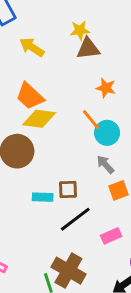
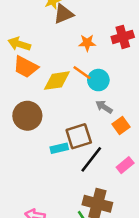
yellow arrow: (32, 47) -> (19, 44), moved
yellow diamond: (39, 119) -> (57, 81), moved
brown square: (68, 190) -> (79, 136), size x1.5

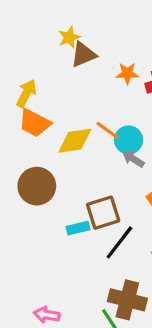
orange star: (87, 43) -> (127, 73), moved
yellow arrow: (19, 44) -> (26, 93), turned 100
gray arrow: (104, 107) -> (133, 159), moved

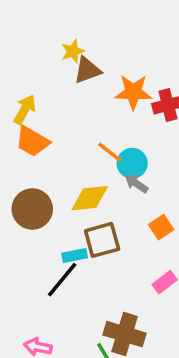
orange star: (127, 73) -> (133, 92), size x1.5
yellow diamond: (75, 141) -> (90, 198), moved
black line: (119, 242) -> (62, 280), moved

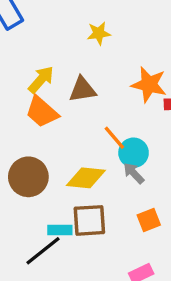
brown triangle: (87, 70) -> (83, 90), moved

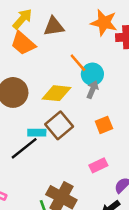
gray arrow: (134, 173) -> (93, 89), turned 66
brown square: (89, 220) -> (59, 125), turned -36

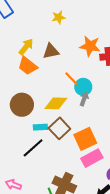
orange square: (104, 125) -> (85, 139), moved, size x1.6
cyan rectangle: (37, 133) -> (40, 127), moved
pink rectangle: (98, 165) -> (92, 158), size x1.5

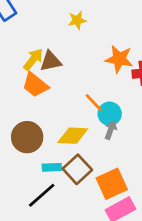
brown triangle: (51, 51) -> (51, 61), moved

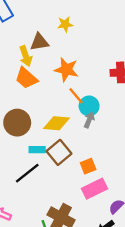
yellow arrow: (33, 59) -> (26, 56), turned 120
orange star: (119, 59) -> (66, 70), moved
brown triangle: (51, 61) -> (39, 42), moved
orange square: (112, 184) -> (88, 166), size x0.6

